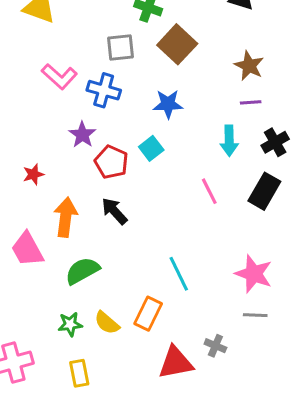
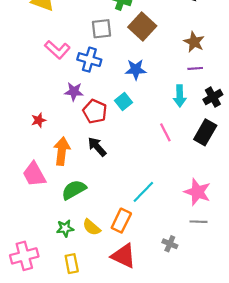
purple star: (82, 135) -> (74, 92), turned -30
cyan line: (179, 274) -> (143, 192), turned 70
red triangle: (176, 363) -> (124, 256), moved, turned 36

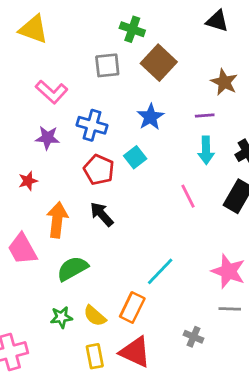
blue cross: (89, 60) -> (92, 125), moved
purple line: (195, 68) -> (205, 115), moved
blue star: (136, 70) -> (150, 117), turned -30
purple star: (74, 92) -> (47, 138), moved
yellow rectangle: (72, 264) -> (95, 356), moved

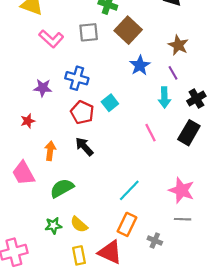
pink L-shape: (52, 92) -> (51, 39), moved
purple line: (205, 115) -> (173, 73), moved, turned 64
blue star: (150, 117) -> (140, 65), moved
orange arrow: (57, 220) -> (50, 151), size x0.7
orange rectangle: (132, 308) -> (127, 224), moved

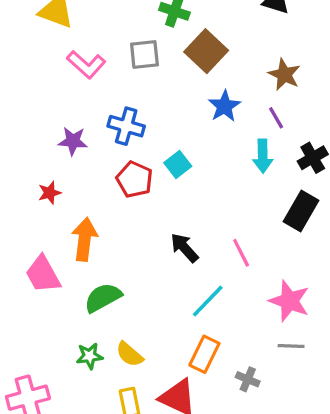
pink line: (151, 133) -> (241, 253), moved
black arrow: (84, 147) -> (184, 248), moved
orange arrow: (50, 151) -> (85, 239), size x1.4

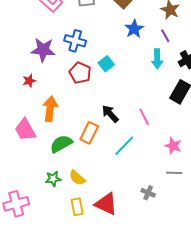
purple star: (73, 141) -> (43, 50), size x1.4
pink star: (289, 301) -> (173, 146), size x0.7
orange rectangle: (204, 354) -> (89, 133), moved

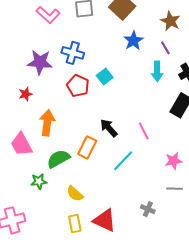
pink star: (173, 146) -> (174, 161), turned -30
green star: (53, 179) -> (39, 181), moved

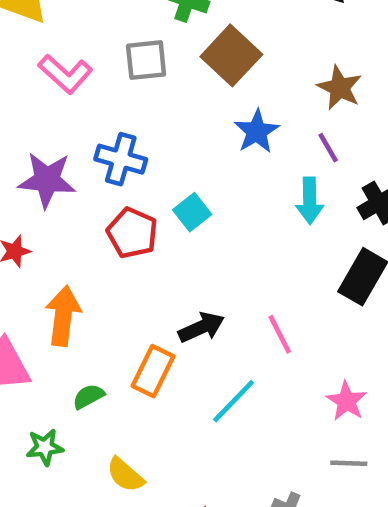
black arrow: (109, 128) -> (201, 327), turned 108
green semicircle: (58, 159) -> (88, 396), size x0.6
pink star: (174, 161) -> (347, 401), turned -30

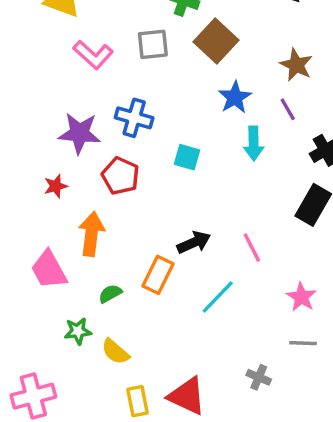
cyan arrow: (310, 201) -> (254, 143), moved
cyan square: (192, 212) -> (187, 157), turned -36
red pentagon: (132, 233) -> (120, 176), moved
yellow semicircle: (125, 475) -> (115, 352), moved

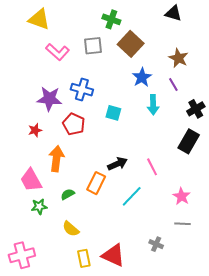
green star: (78, 331) -> (39, 206), moved

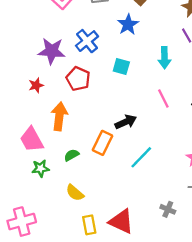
blue star: (142, 77) -> (128, 24), moved
blue cross: (82, 90) -> (87, 41), turned 35
pink line: (152, 167) -> (163, 99), moved

